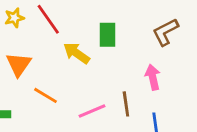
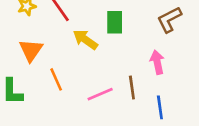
orange line: (45, 95) -> (56, 79), turned 35

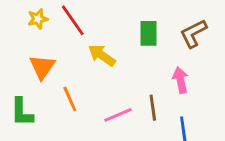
green rectangle: (115, 22) -> (148, 33), moved

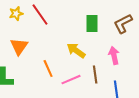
yellow arrow: (102, 55) -> (76, 51), moved
orange line: (70, 99) -> (48, 69), moved

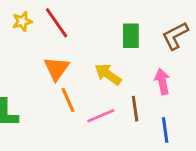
orange triangle: (19, 47) -> (57, 69), moved

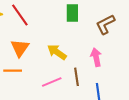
green rectangle: (131, 36) -> (72, 13), moved
orange line: (68, 100) -> (13, 71), moved, turned -66

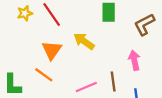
yellow arrow: (57, 52) -> (84, 41), moved
orange line: (13, 71) -> (44, 75), turned 36

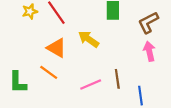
orange triangle: (52, 50) -> (56, 48), turned -35
pink arrow: (134, 60) -> (149, 51), moved

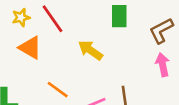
orange triangle: (56, 48) -> (30, 48), moved
orange line: (49, 72) -> (58, 90), moved

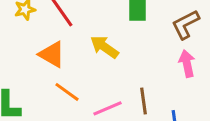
orange triangle: (30, 48) -> (52, 54), moved

